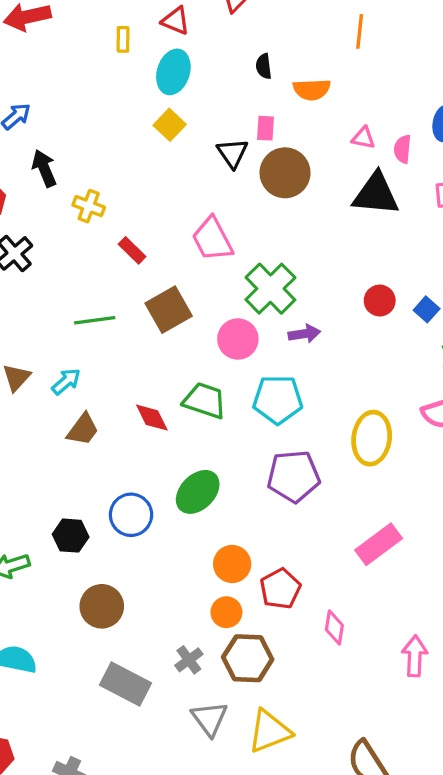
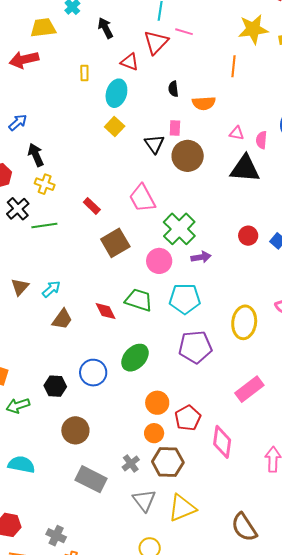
red triangle: (176, 21) -> (130, 62), moved
yellow cross: (89, 206) -> (45, 184), moved
green line: (95, 320) -> (44, 225), moved
pink diamond: (334, 627) -> (222, 442), size x1.5

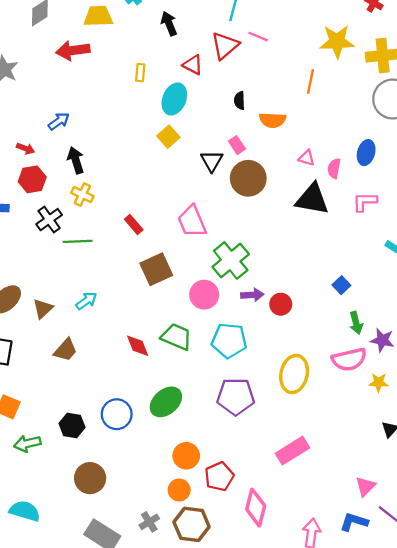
pink rectangle: (175, 128) -> (237, 145), turned -42
red circle: (248, 236) -> (281, 304), moved
cyan arrow: (51, 289) -> (86, 301), moved
brown trapezoid: (62, 319) -> (66, 350), moved

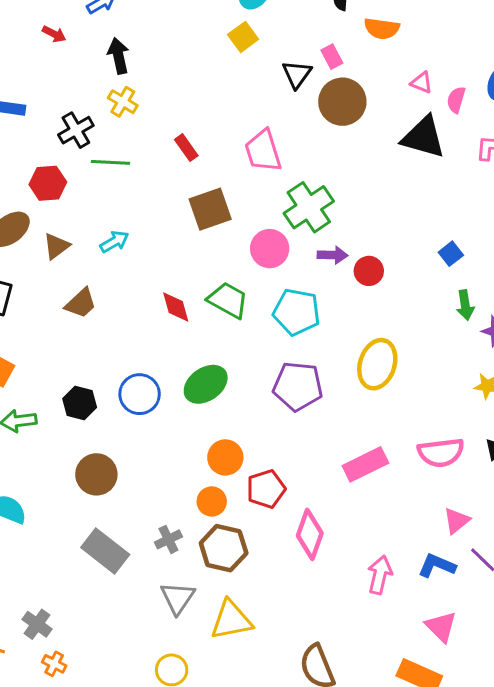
red hexagon: (32, 179) -> (48, 183), moved
pink semicircle: (349, 359) -> (441, 452), moved

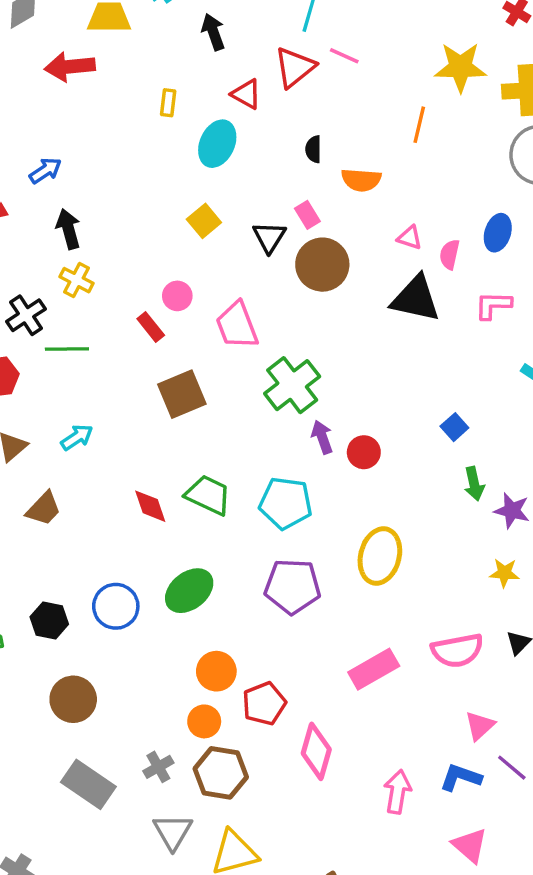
yellow square: (243, 37) -> (204, 221), moved
pink circle: (270, 249) -> (177, 296), moved, size x0.7
purple arrow: (333, 255) -> (322, 437), turned -108

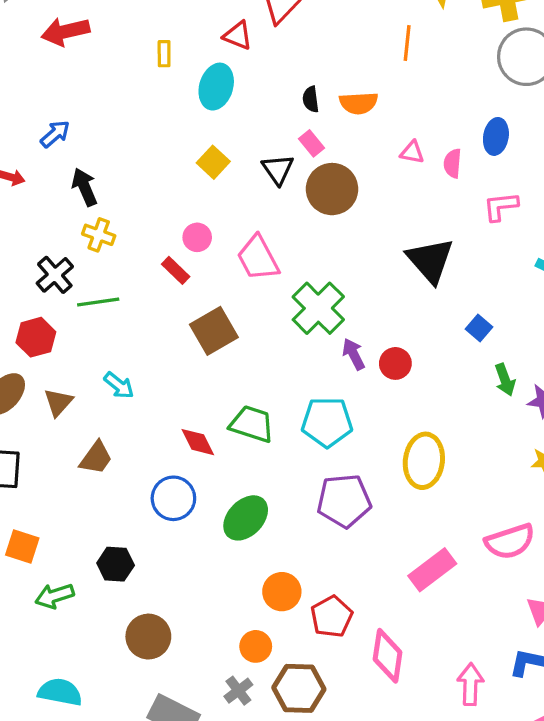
black semicircle: (313, 149) -> (311, 99), moved
black triangle: (416, 299) -> (430, 260), moved, turned 44
cyan arrow: (77, 437) -> (119, 385), turned 80
blue circle: (116, 606) -> (173, 498), moved
orange circle: (204, 721) -> (256, 646), moved

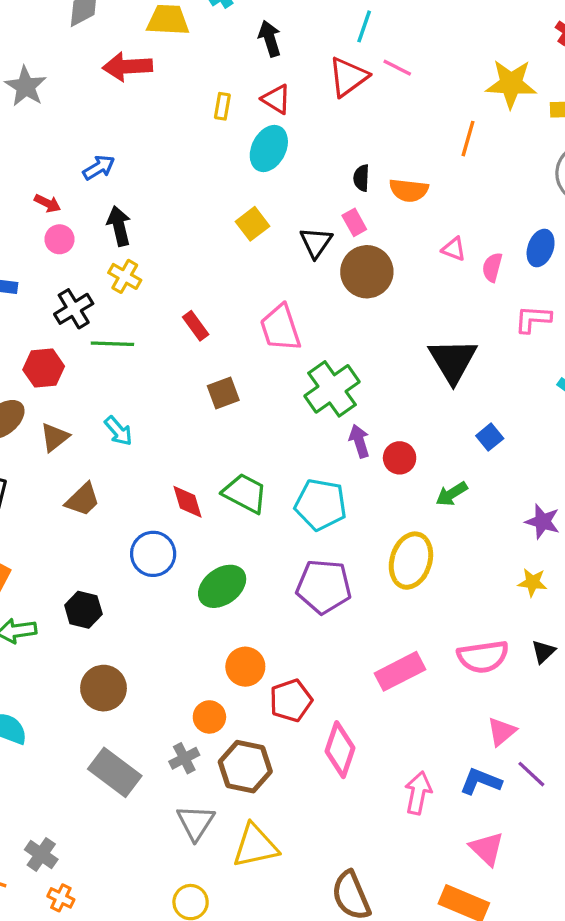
red triangle: (238, 35) -> (276, 99), moved
pink circle: (197, 237) -> (60, 239), moved
brown square: (214, 331) -> (223, 393), size x0.7
green arrow: (505, 380) -> (452, 494), moved, turned 68

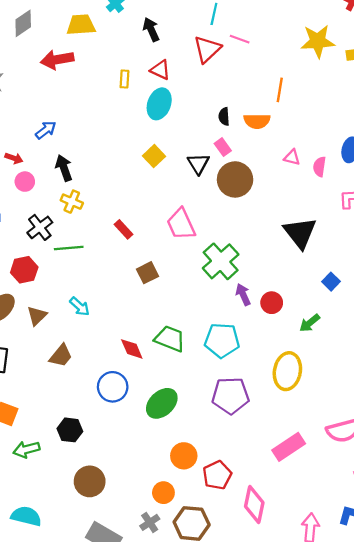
orange line: (468, 139) -> (280, 90), moved

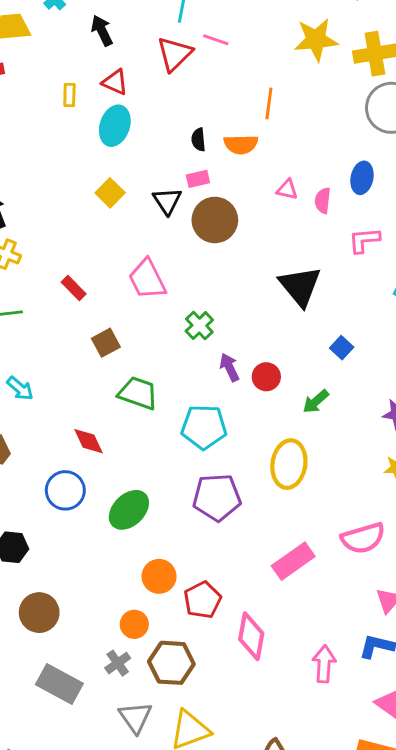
pink rectangle: (223, 147) -> (198, 179), turned -66
green cross: (221, 261) -> (199, 326), size x0.6
green trapezoid: (170, 339) -> (138, 393), moved

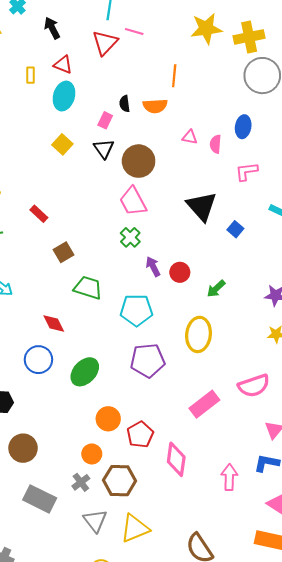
pink rectangle: (198, 179) -> (105, 120), moved, turned -49
pink trapezoid: (147, 279) -> (133, 201), moved
blue square: (342, 348) -> (235, 229), moved

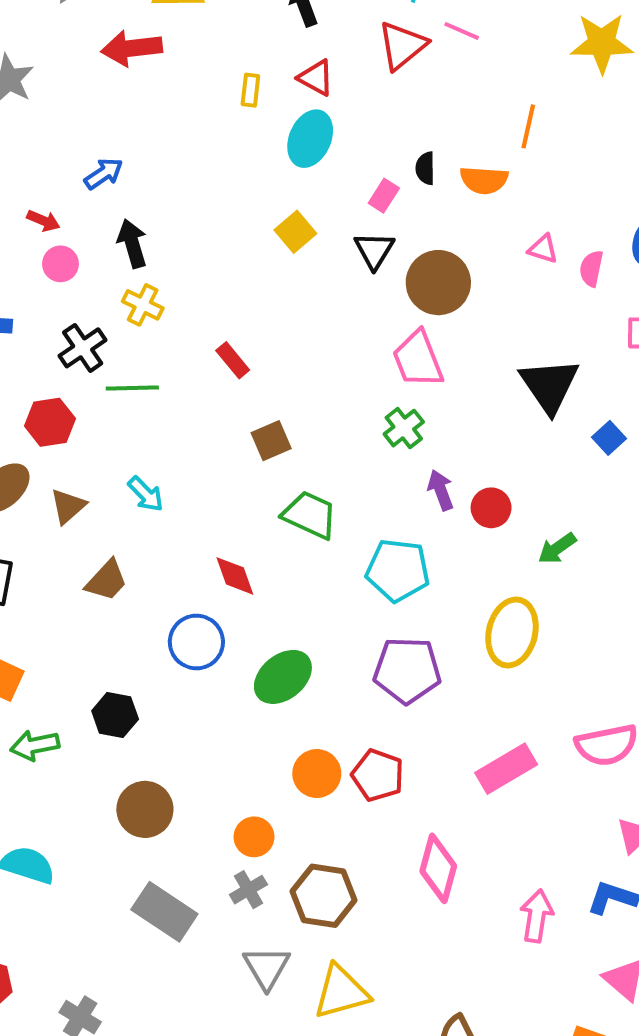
red pentagon: (140, 435) -> (378, 775), moved, turned -30
orange circle: (92, 454) -> (254, 837), moved

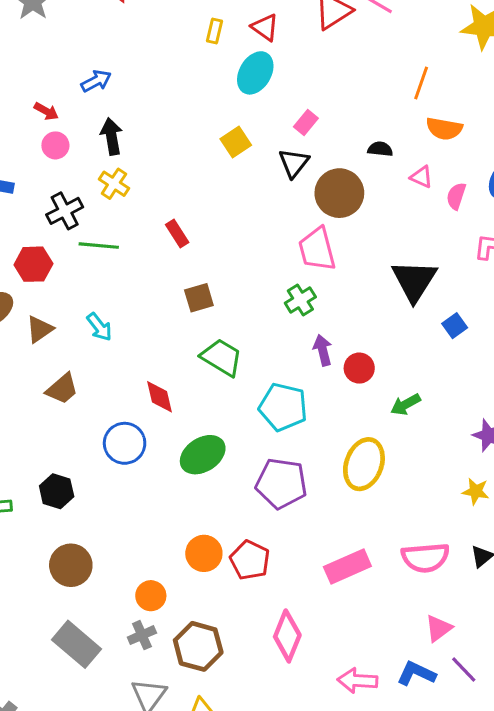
black semicircle: (425, 168) -> (380, 149), moved, turned 90
orange semicircle: (484, 180) -> (444, 129), moved
green ellipse: (283, 677) -> (203, 455), moved
pink arrow: (537, 916) -> (357, 681), turned -102

